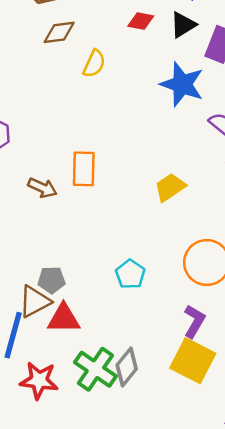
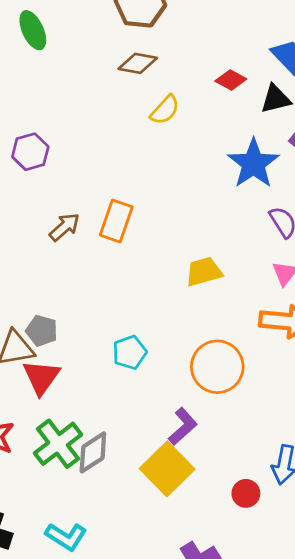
brown arrow: (42, 188) -> (64, 227), turned -84
red triangle: (64, 319) -> (41, 377), turned 48

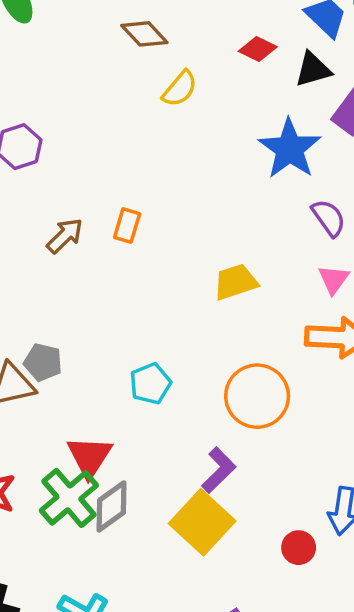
brown diamond: (138, 63) -> (144, 34), turned 39
orange rectangle: (116, 221) -> (127, 226), size x0.7
red triangle: (41, 377) -> (89, 457), moved

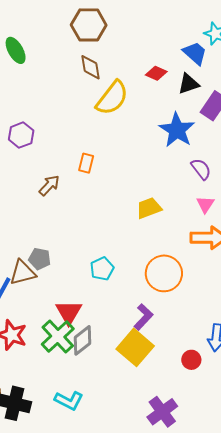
brown diamond: (144, 34) -> (90, 67), turned 36
yellow semicircle: (180, 89) -> (112, 98), size x1.6
orange rectangle: (127, 226) -> (86, 163), moved

